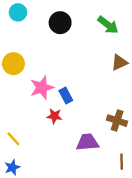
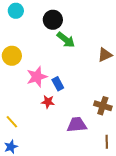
green arrow: (108, 25) -> (66, 40), moved

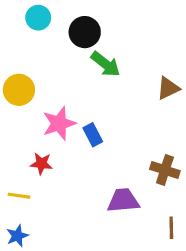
cyan circle: (16, 11) -> (38, 18), moved
red star: (48, 102) -> (41, 164), moved
yellow line: (12, 122) -> (19, 196), turned -40

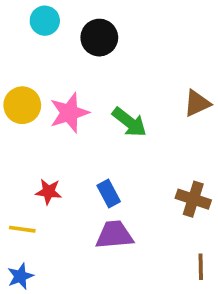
green arrow: (106, 64) -> (129, 122), moved
pink star: (59, 123) -> (69, 113), moved
blue rectangle: (93, 135) -> (109, 194), moved
purple trapezoid: (123, 200) -> (114, 235), moved

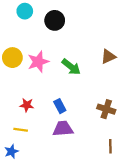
yellow line: (22, 229) -> (21, 130), moved

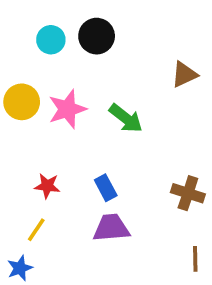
cyan circle: (25, 11) -> (51, 40), moved
brown triangle: (108, 57) -> (184, 74), moved
yellow line: (21, 130) -> (36, 230), turned -64

